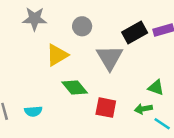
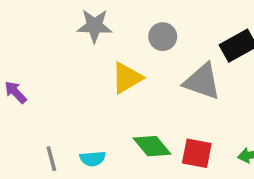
gray triangle: (110, 58) -> (202, 81), turned -40
green diamond: (75, 88) -> (152, 146), moved

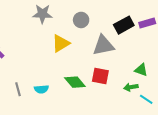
gray triangle: (202, 81) -> (103, 45), turned -30
red square: (197, 153) -> (100, 76), moved

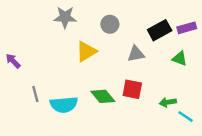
gray triangle: (103, 45) -> (136, 54), size x0.7
green triangle: (141, 70) -> (180, 59), moved
gray line: (18, 89) -> (35, 94), moved
cyan semicircle: (41, 89) -> (64, 105), size x1.6

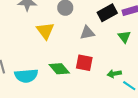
yellow triangle: (86, 51) -> (45, 31), turned -36
green triangle: (180, 59) -> (124, 37), turned 32

